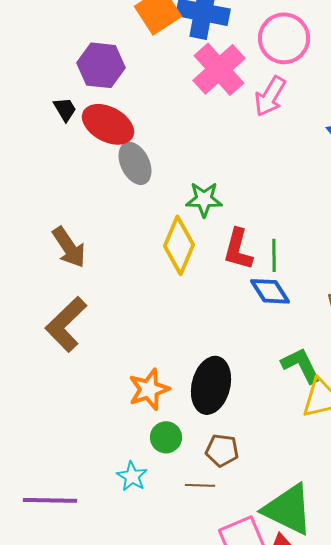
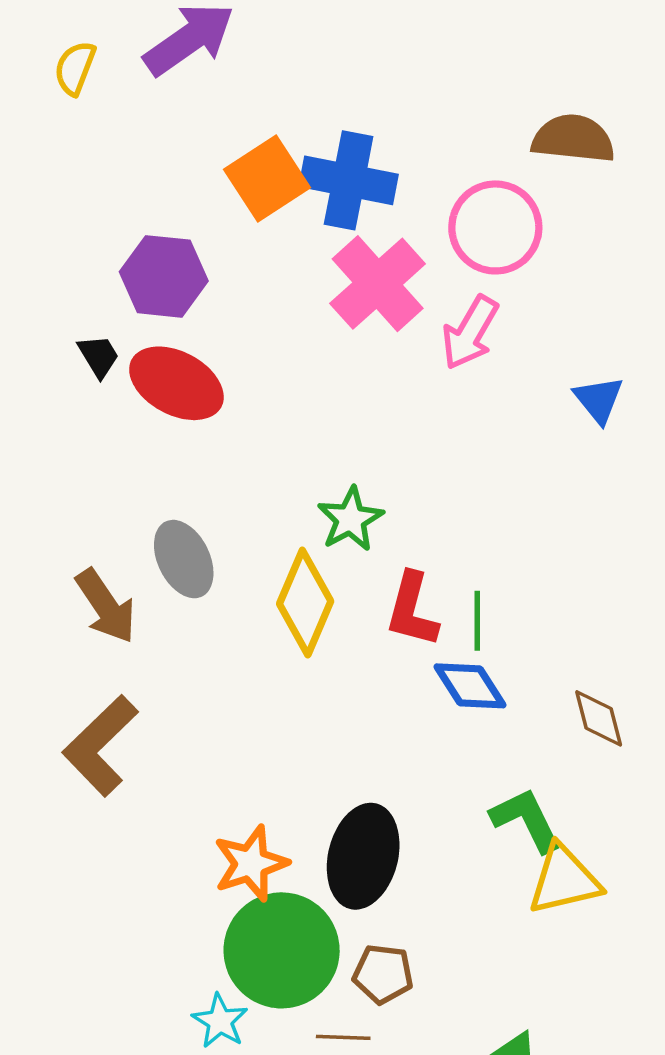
gray ellipse: (135, 163) -> (184, 559), moved
green star: (204, 199) -> (350, 519), turned -30
green circle: (166, 437) -> (282, 950), size x2.0

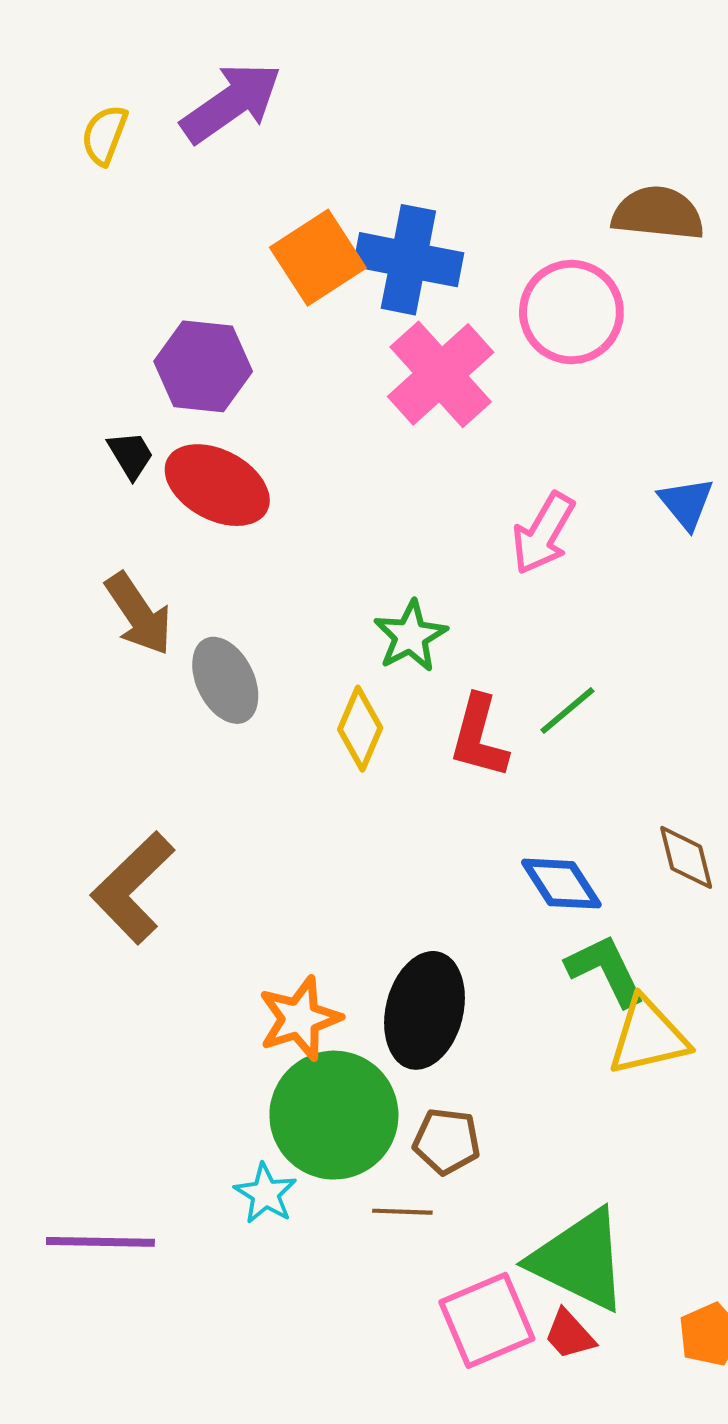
pink arrow: (470, 333) -> (543, 533), moved
yellow diamond: (305, 603) -> (360, 729), size x0.7
brown arrow: (106, 606) -> (139, 614), moved
green line: (477, 621) -> (567, 711), moved, turned 50
blue diamond: (470, 686) -> (561, 884), moved

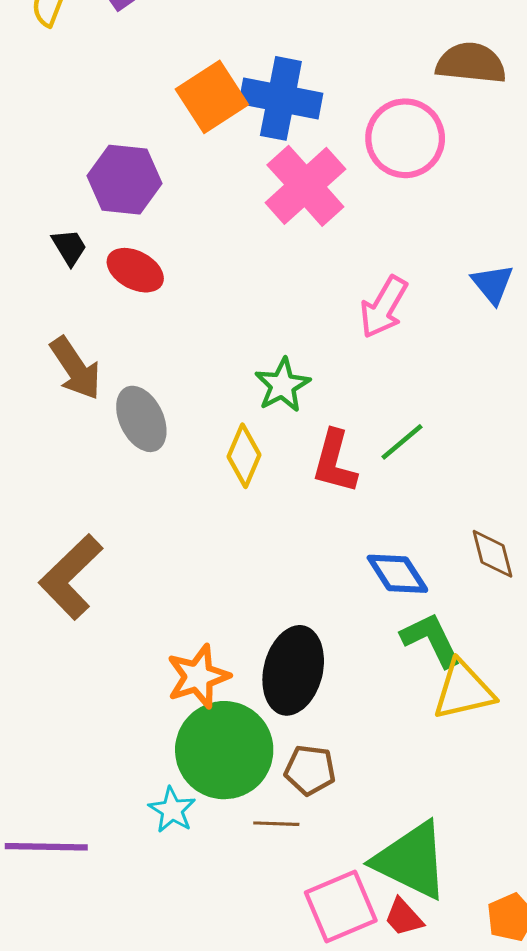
red ellipse: (217, 485) -> (135, 270), size x0.7

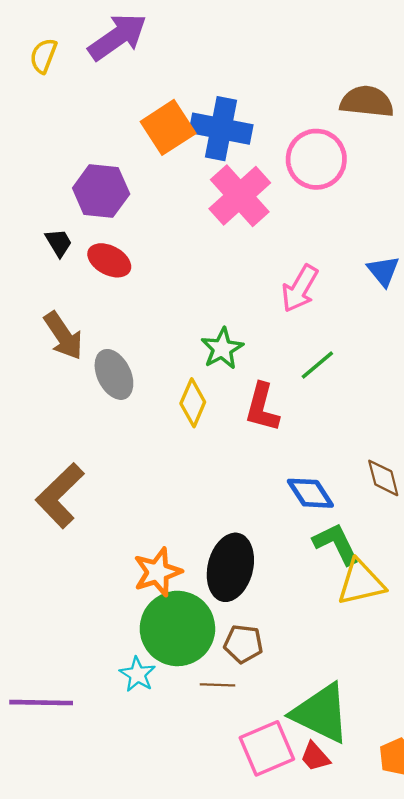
green line: (402, 442) -> (317, 365), moved

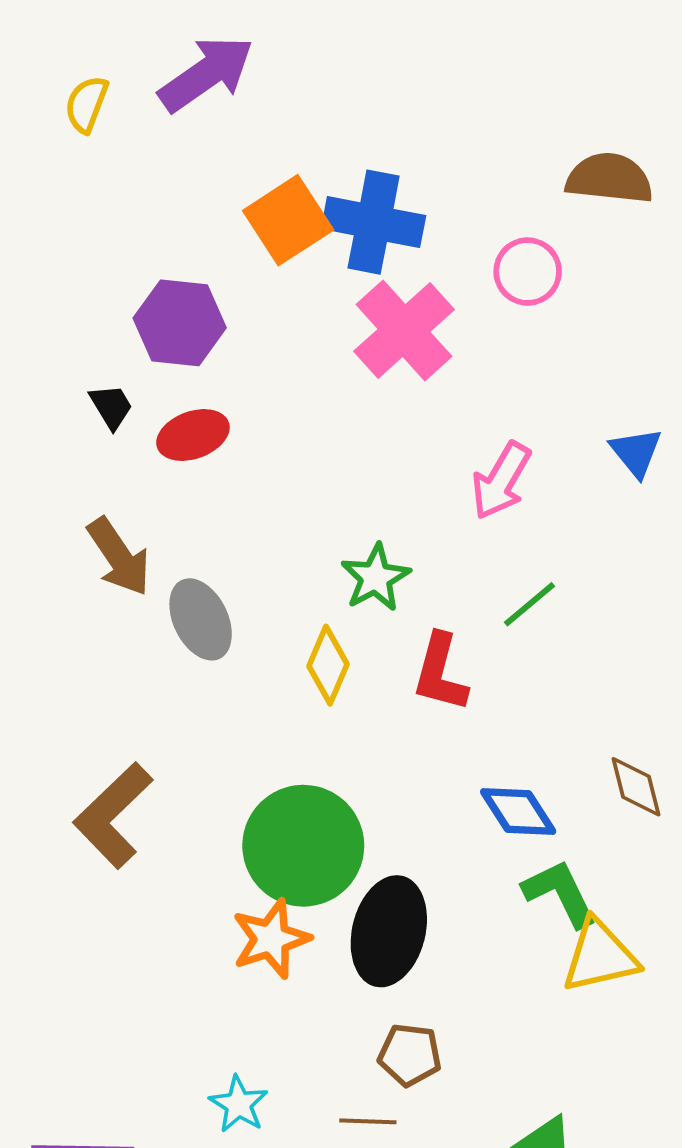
pink circle: (316, 159) -> (528, 272), size x0.7
red ellipse: (109, 260) -> (193, 435), turned -48
green circle: (177, 628) -> (303, 846), moved

